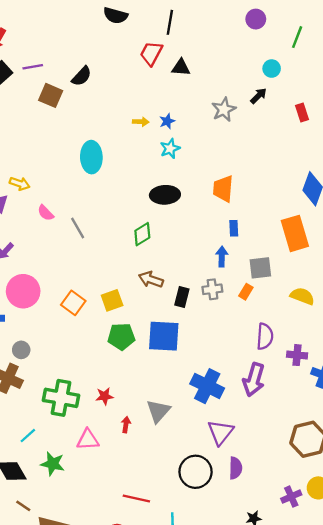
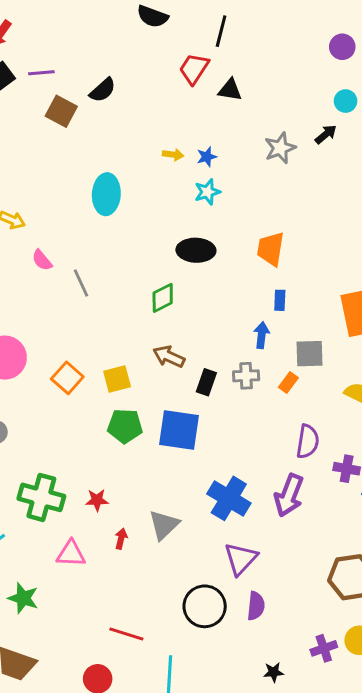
purple circle: (256, 19) -> (342, 47), moved
green star: (53, 464) -> (23, 598), moved

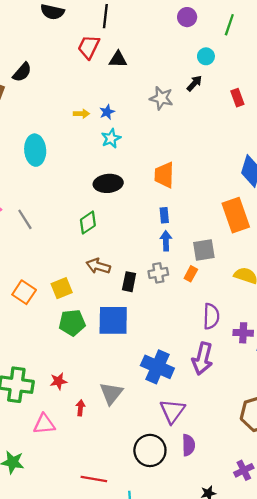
purple circle: (342, 47) -> (187, 17), moved
gray star: (280, 148) -> (161, 98), turned -30
blue rectangle: (280, 300) -> (164, 215), moved

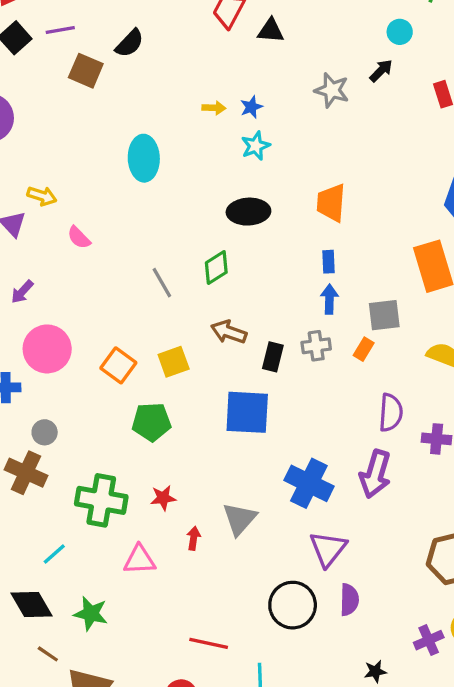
gray line: (25, 219) -> (162, 283), moved
green pentagon: (72, 323) -> (152, 422), moved

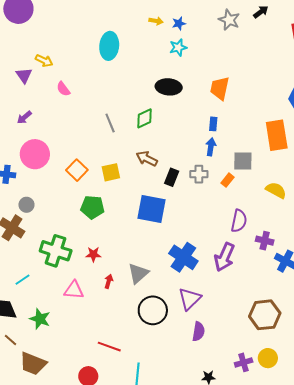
black circle: (293, 605) -> (153, 310), moved

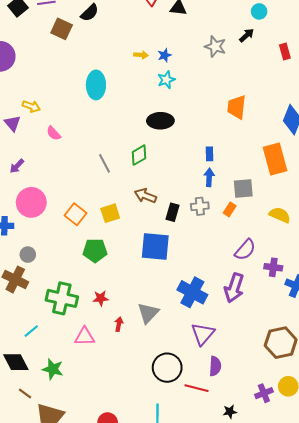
orange trapezoid: (220, 88) -> (237, 107), moved
purple semicircle: (239, 221) -> (245, 250), turned 35
black circle: (153, 310) -> (167, 368), moved
red line: (109, 347) -> (196, 388), moved

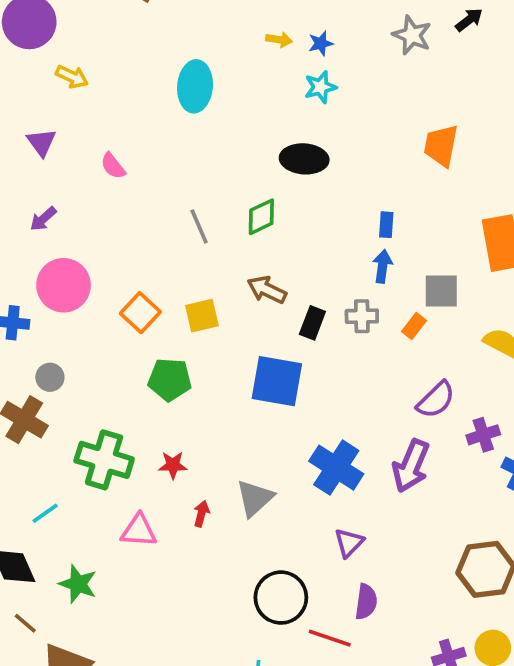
yellow arrow: (31, 106) -> (72, 77), moved
purple cross: (273, 267) -> (483, 435), turned -30
purple triangle: (203, 334) -> (349, 543), size x0.7

